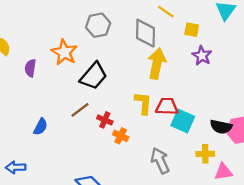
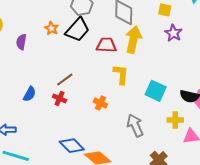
orange star: (64, 52) -> (51, 28), size x0.6
black trapezoid: (94, 76) -> (77, 30), moved
red trapezoid: (167, 106) -> (106, 45), moved
red cross: (105, 120) -> (60, 98), moved

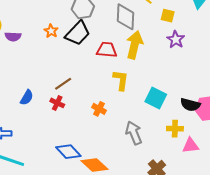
purple semicircle: (21, 42) -> (13, 36), moved, turned -98

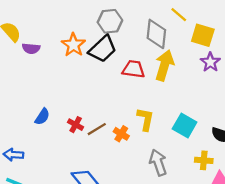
yellow square: (168, 16) -> (203, 35), size x1.5
orange star: (51, 31) -> (73, 45), size x1.5
yellow L-shape: (121, 80) -> (145, 119), moved
brown line: (63, 84) -> (97, 129), moved

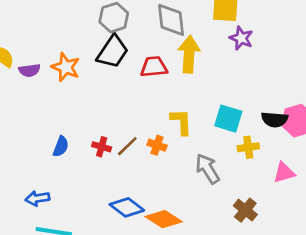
orange star: (73, 45) -> (66, 67), moved
yellow cross: (204, 160) -> (248, 147), moved

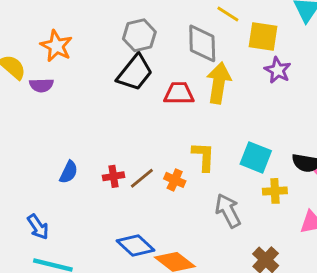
orange star: (66, 67) -> (56, 46), moved
red cross: (102, 147) -> (113, 176), turned -30
blue arrow: (37, 198) -> (38, 227), turned -120

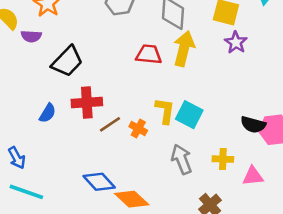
black trapezoid: (135, 73) -> (67, 61), moved
cyan square: (256, 157) -> (189, 115), moved
red cross: (113, 176) -> (87, 102), moved, size x1.6
yellow cross: (275, 191) -> (223, 159), moved

